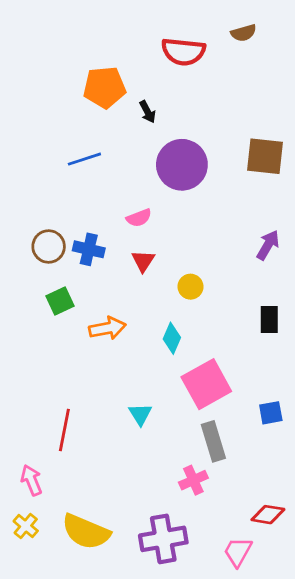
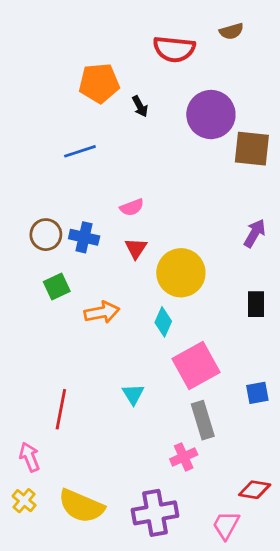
purple circle: (182, 165) -> (211, 115), moved
yellow circle: (191, 287) -> (181, 273), size x2.0

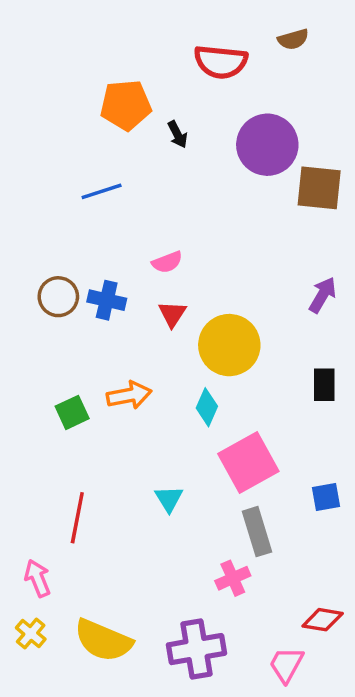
green square: (57, 286) -> (72, 412), moved

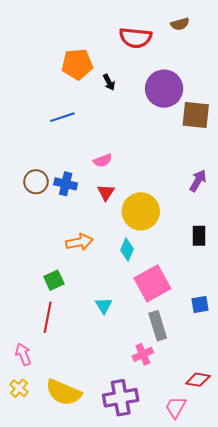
green square: (72, 412) -> (54, 280), moved

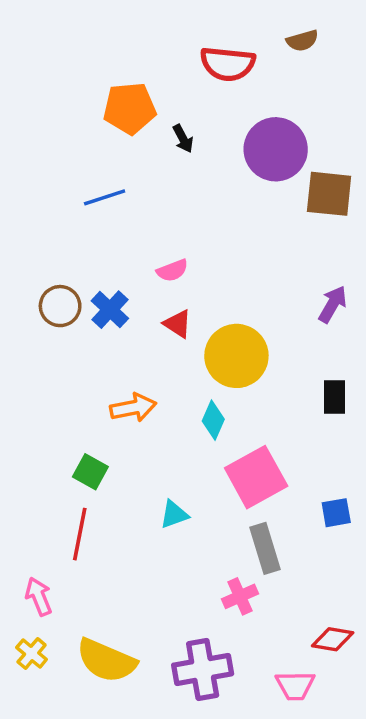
blue cross: (66, 184) -> (110, 310), turned 30
red triangle: (106, 192) -> (178, 324), turned -30
green square: (54, 280) -> (90, 472), turned -36
cyan triangle: (104, 306) -> (174, 514), turned 42
pink trapezoid: (176, 407) -> (295, 686), turned -120

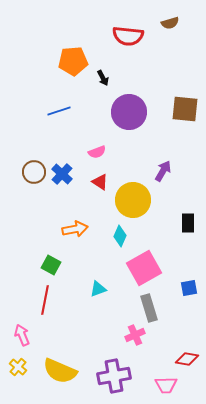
purple circle: (276, 149) -> (129, 112), moved
purple arrow: (333, 304) -> (163, 171), moved

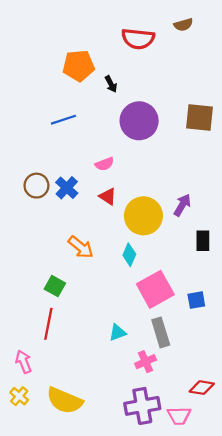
purple arrow: (163, 171) -> (182, 205), moved
orange arrow: (75, 229) -> (81, 247), turned 50
blue square: (189, 288) -> (196, 300), moved
cyan triangle: (98, 289) -> (117, 332), moved
purple cross: (114, 376) -> (142, 406), moved

